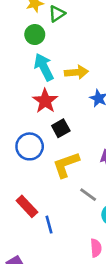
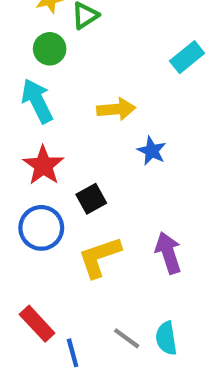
cyan arrow: (44, 67) -> (37, 101), moved
red star: (45, 101) -> (43, 165), moved
gray line: (88, 195) -> (127, 338), moved

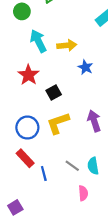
green circle: (50, 49) -> (22, 11), moved
cyan arrow: (37, 101) -> (38, 41), moved
blue circle: (41, 228) -> (27, 128), moved

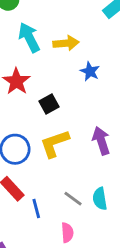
pink semicircle: (83, 193) -> (67, 233), moved

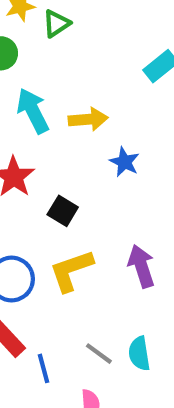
black square: (49, 104) -> (63, 211), turned -30

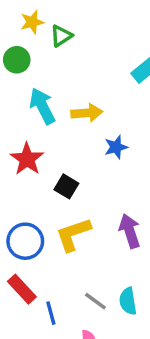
blue star: (124, 162) -> (116, 147), turned 30

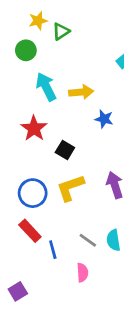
blue star: (116, 147) -> (104, 119), turned 30

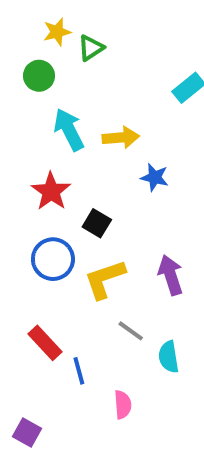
blue circle: (33, 193) -> (53, 259), moved
gray line: (88, 240) -> (131, 331), moved
purple square: (18, 291) -> (27, 433), turned -30

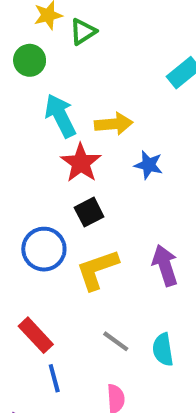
red star: (51, 191) -> (81, 163), moved
black square: (97, 223) -> (89, 212), turned 32
gray line: (131, 331) -> (116, 341), moved
blue line: (79, 371) -> (54, 378), moved

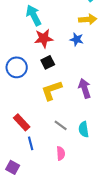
yellow arrow: (114, 124) -> (88, 19), moved
red star: (81, 163) -> (44, 38), turned 30
blue circle: (44, 249) -> (17, 67), moved

